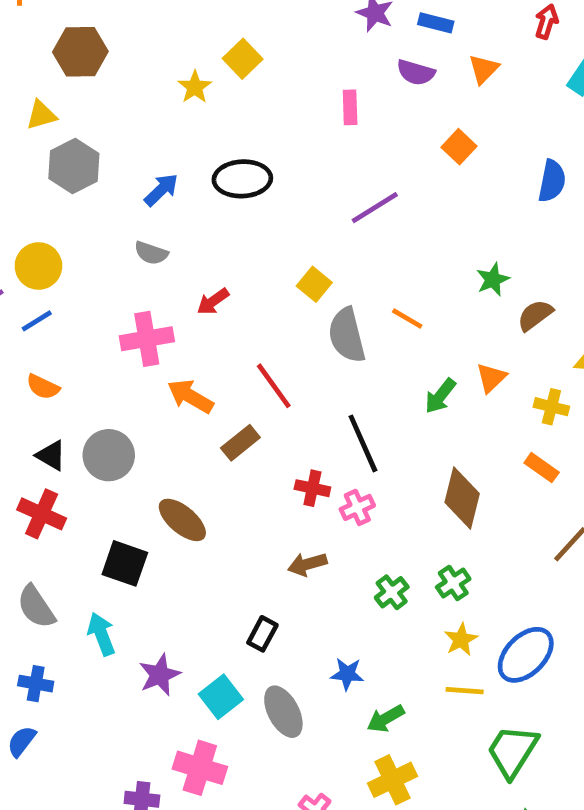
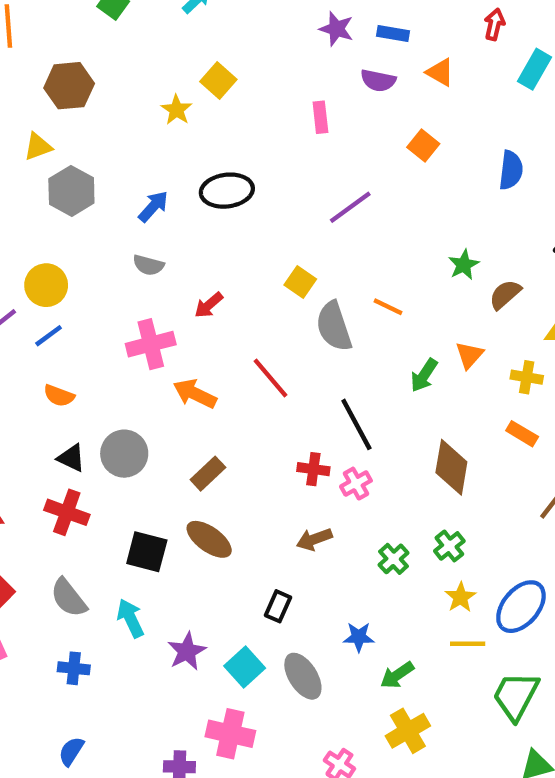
orange triangle: (484, 69) -> (440, 72), turned -40
brown rectangle: (240, 443) -> (208, 474), moved
brown ellipse: (182, 520) -> (209, 539), moved
blue semicircle: (22, 741) -> (71, 751), moved

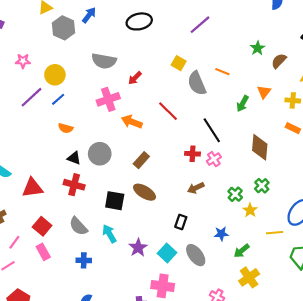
blue arrow: (153, 206) -> (89, 15), moved
gray semicircle: (148, 265) -> (104, 61), size x1.6
yellow star: (460, 597) -> (250, 210), moved

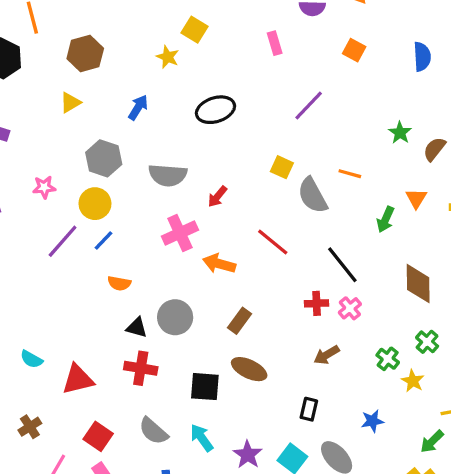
gray hexagon: (63, 28) -> (104, 158), moved
green arrow: (242, 251) -> (432, 441), moved

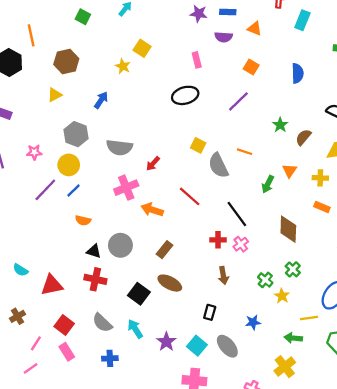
purple line: (309, 105) -> (238, 101), moved
black ellipse: (215, 110) -> (185, 95), moved
brown arrow: (327, 355) -> (223, 276), turned -72
black square: (205, 387) -> (139, 294), turned 30
green arrow: (432, 441) -> (293, 338), turned 48

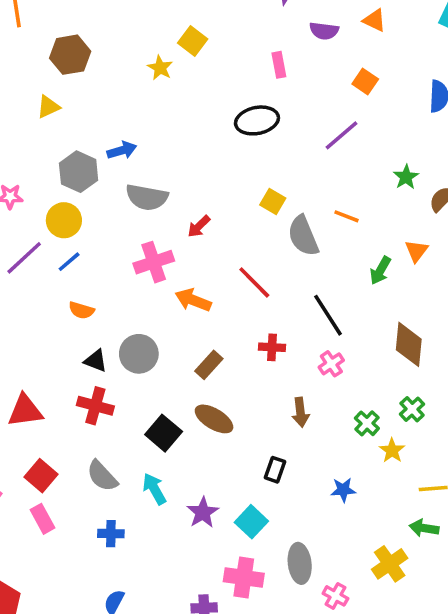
blue arrow: (101, 100) -> (122, 150), moved, turned 36
red cross: (218, 240) -> (272, 347), moved
green arrow: (293, 338) -> (424, 528), moved
gray ellipse: (227, 346) -> (300, 563), moved, turned 30

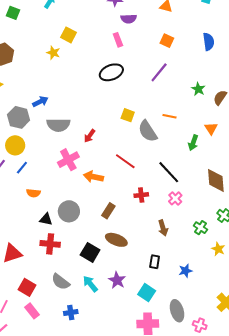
purple semicircle: (324, 31) -> (129, 19), moved
yellow star: (392, 450) -> (218, 249), moved
blue star: (343, 490) -> (185, 271), moved
purple star: (203, 512) -> (117, 280), moved

